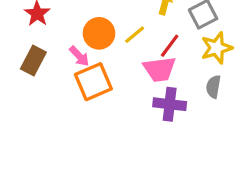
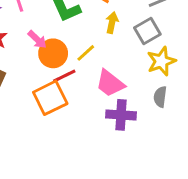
red line: (170, 46) -> (64, 76), moved, turned 30
pink arrow: (79, 56) -> (37, 39), moved
pink trapezoid: (159, 69) -> (110, 83), turned 48

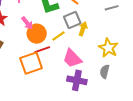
yellow arrow: (112, 23) -> (83, 29), moved
gray square: (147, 31) -> (72, 20), moved
yellow star: (161, 61) -> (108, 48), turned -30

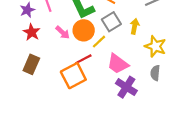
yellow arrow: (83, 29) -> (135, 26), moved
orange circle: (37, 34) -> (84, 30), moved
purple cross: (77, 80) -> (126, 87), turned 30

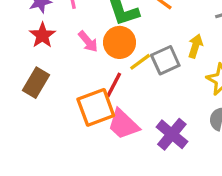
gray square: (111, 22) -> (165, 60), moved
red line: (83, 59) -> (114, 85), turned -42
pink trapezoid: (118, 64) -> (123, 124), moved

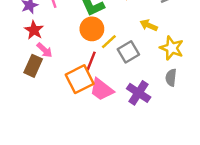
pink arrow: (88, 41) -> (45, 50), moved
yellow arrow: (195, 46) -> (149, 25), turned -77
gray square: (165, 60) -> (128, 52), moved

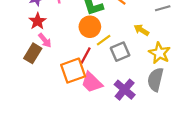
gray semicircle: (171, 78) -> (155, 80), size x1.5

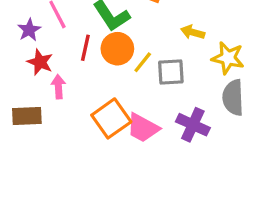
pink arrow: (45, 40) -> (58, 87), turned -128
gray square: (120, 52) -> (171, 72), turned 36
brown rectangle: (33, 53) -> (27, 116), moved, turned 72
red line: (86, 56) -> (85, 48), moved

